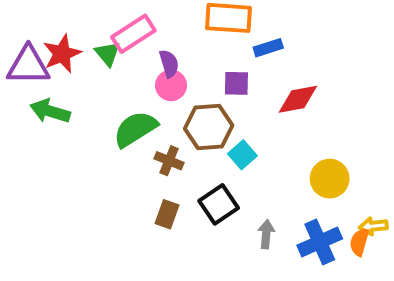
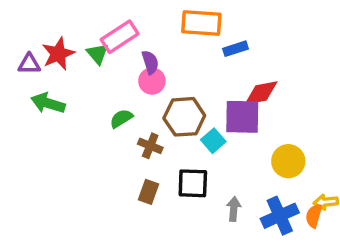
purple triangle: (28, 66) -> (29, 64), size x0.6
purple square: (236, 83) -> (242, 117), moved, size x1.6
green semicircle: (135, 129) -> (121, 119), size x0.6
black square: (219, 204) -> (193, 183), turned 36

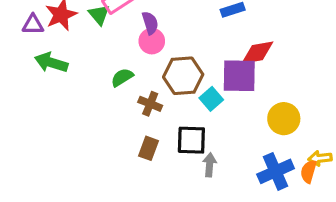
gray arrow: (234, 209) -> (210, 165), moved

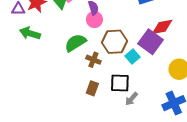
purple square: (239, 76) -> (151, 42), turned 35
green semicircle: (122, 77) -> (75, 43), size x1.5
gray arrow: (210, 165) -> (131, 99), turned -144

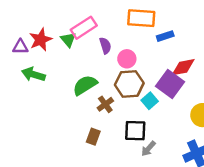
pink circle: (94, 20) -> (127, 59), moved
brown cross: (93, 60) -> (105, 104), turned 32
brown rectangle: (92, 88) -> (93, 137), moved

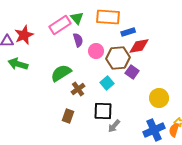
green triangle: (68, 40) -> (77, 18), moved
red diamond: (183, 67) -> (139, 46), moved
brown hexagon: (129, 84) -> (118, 58), moved
purple square: (170, 84) -> (132, 72), size x0.6
cyan square: (150, 101) -> (107, 83), moved

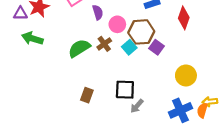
red diamond: (139, 46) -> (184, 18), moved, turned -60
cyan square: (107, 83) -> (129, 47), moved
brown cross: (78, 89) -> (104, 44), moved

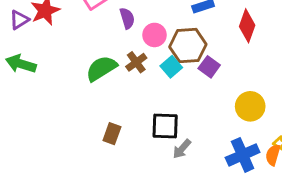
purple triangle: (20, 13) -> (19, 20), turned -32
green arrow: (32, 38) -> (21, 64), moved

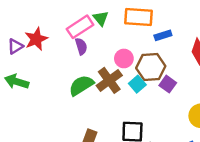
purple semicircle: (127, 18) -> (81, 46), moved
brown cross: (136, 62) -> (109, 80), size x1.5

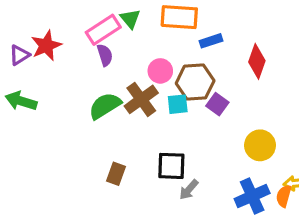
cyan square: (137, 84) -> (178, 104), turned 35

